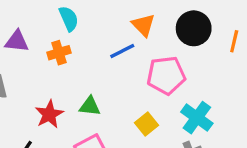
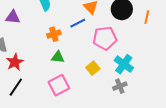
orange cross: (59, 53) -> (54, 34), moved
red star: (49, 114) -> (15, 62), moved

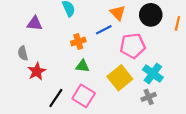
yellow square: (93, 68) -> (120, 78), size x1.6
pink square: (59, 85) -> (84, 96), turned -30
black line: (16, 87) -> (56, 98), moved

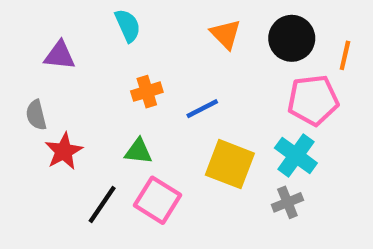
blue line: (104, 30) -> (202, 109), moved
pink pentagon: (133, 46) -> (313, 100), moved
green triangle: (83, 66) -> (138, 151), moved
yellow square: (120, 78) -> (230, 164), turned -30

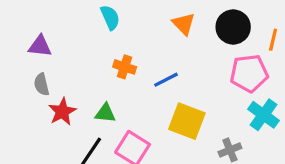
purple triangle: (60, 55) -> (40, 46), moved
orange cross: (147, 92) -> (125, 67), turned 35
green triangle: (138, 151) -> (105, 113), moved
cyan cross: (296, 155) -> (263, 115), moved

